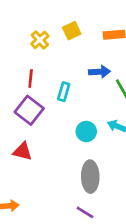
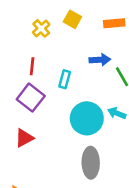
yellow square: (72, 31) -> (72, 19), turned -36
cyan circle: (86, 131) -> (87, 118), size x1.6
red triangle: (23, 151) -> (24, 138), turned -42

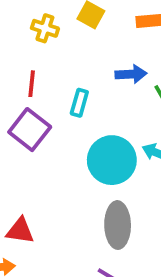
yellow cross: (41, 28) -> (45, 28), turned -30
red triangle: (24, 138) -> (20, 231), moved, turned 36

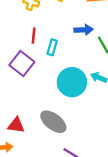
red line: (32, 84) -> (34, 36), moved
gray ellipse: (118, 225) -> (53, 122), moved, turned -52

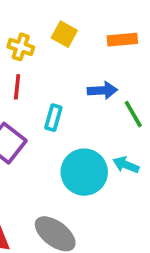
red line: (34, 36) -> (17, 87), moved

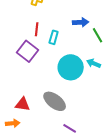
red line: (17, 87) -> (37, 29), moved

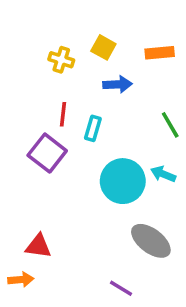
blue arrow: (81, 22) -> (117, 84), moved
gray ellipse: (55, 101) -> (151, 241), moved

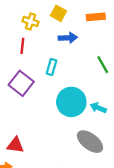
red line: (63, 114) -> (22, 46), moved
cyan arrow: (163, 174) -> (98, 108), moved

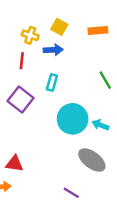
blue arrow: (68, 38) -> (53, 50), moved

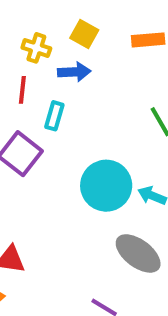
cyan rectangle: (52, 83) -> (54, 116), moved

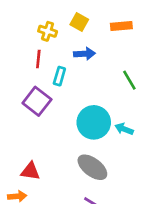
blue arrow: (74, 72) -> (84, 54), moved
gray ellipse: (138, 253) -> (92, 167), moved

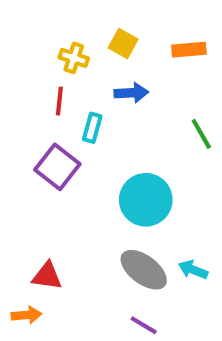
cyan arrow: (124, 129) -> (193, 270), moved

